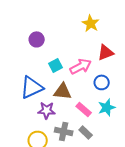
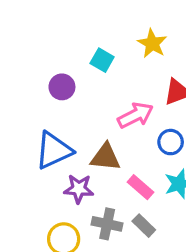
purple circle: (37, 39) -> (62, 87), moved
cyan square: (56, 65) -> (102, 60), moved, turned -32

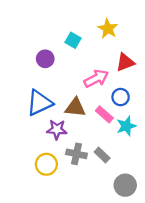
pink rectangle: (141, 187) -> (104, 114), moved

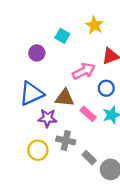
pink rectangle: (104, 114) -> (88, 114), moved
gray rectangle: (102, 155) -> (89, 158), moved

